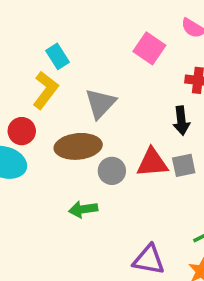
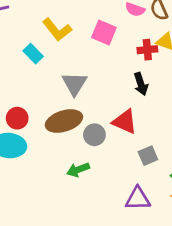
yellow L-shape: (45, 90) -> (57, 30), moved, turned 116
red triangle: (152, 163) -> (125, 122), turned 40
gray square: (184, 165) -> (148, 156), moved

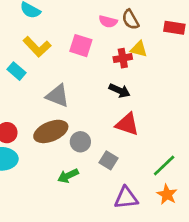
gray triangle: (74, 84) -> (58, 96), turned -35
black arrow: (141, 84) -> (120, 91), turned -42
red triangle: (125, 122) -> (127, 124), moved
gray square: (148, 156) -> (108, 160), moved, turned -30

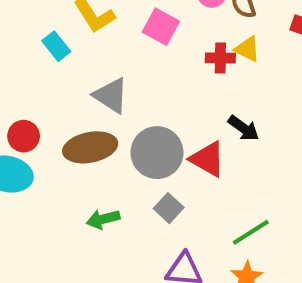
black arrow: (120, 91) -> (244, 128), moved
gray circle: (80, 142) -> (157, 153), moved, size x1.6

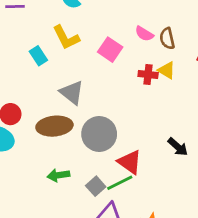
black arrow: (244, 128) -> (178, 147), moved
red triangle: (208, 159) -> (130, 162), moved
gray square: (169, 208) -> (96, 186), moved
green line: (251, 232) -> (120, 183), moved

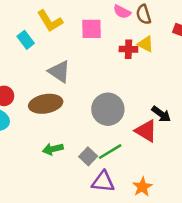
pink square: (110, 50) -> (91, 29), turned -30
gray circle: (99, 134) -> (108, 109), moved
red triangle: (130, 162) -> (146, 131), moved

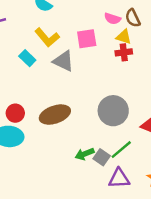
yellow triangle: (145, 44) -> (124, 37), moved
gray triangle: (59, 71) -> (63, 61), moved
green arrow: (53, 149) -> (85, 154), moved

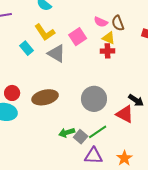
pink square: (87, 39) -> (78, 37), turned -30

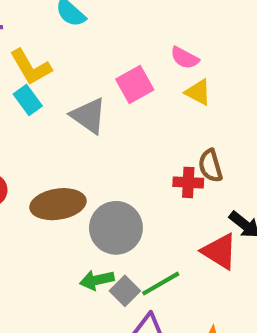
brown semicircle: (118, 23) -> (210, 166), moved
yellow L-shape: (45, 32) -> (31, 67), moved
red cross: (107, 51) -> (188, 182), moved
gray circle: (94, 99) -> (116, 228), moved

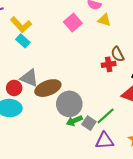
gray triangle: (88, 116) -> (29, 78), moved
gray circle: (116, 228) -> (69, 104), moved

